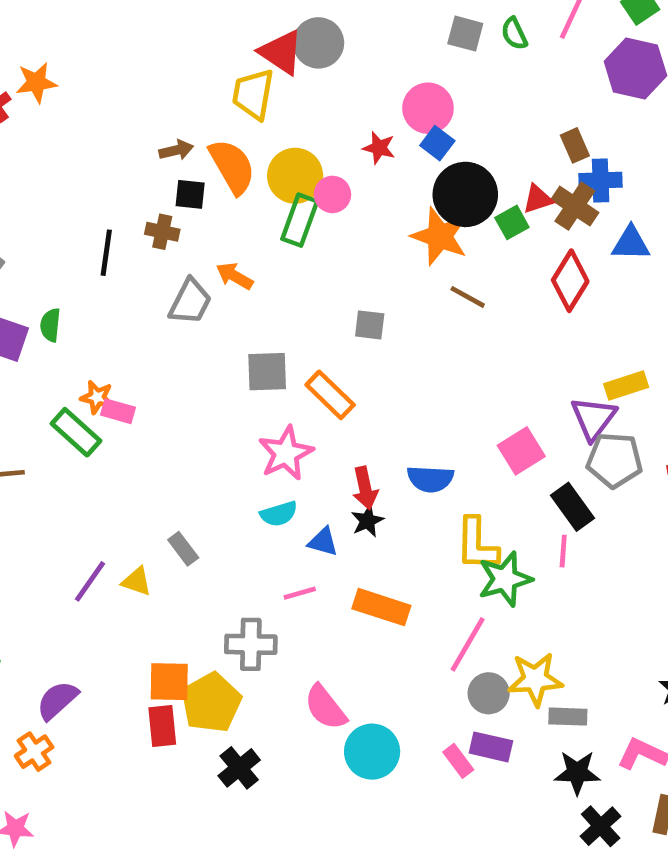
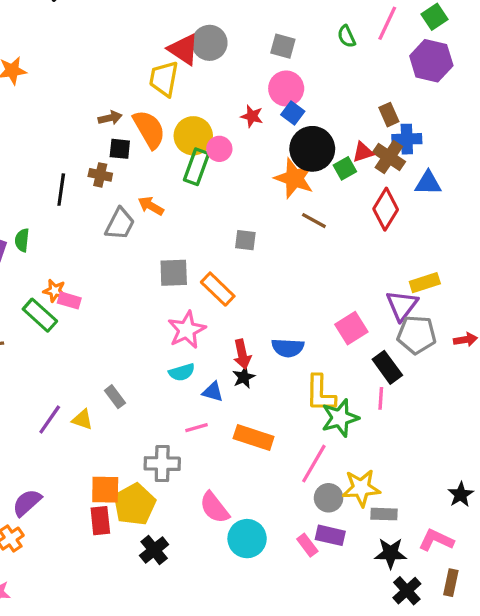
gray square: (465, 34) -> (283, 46), moved

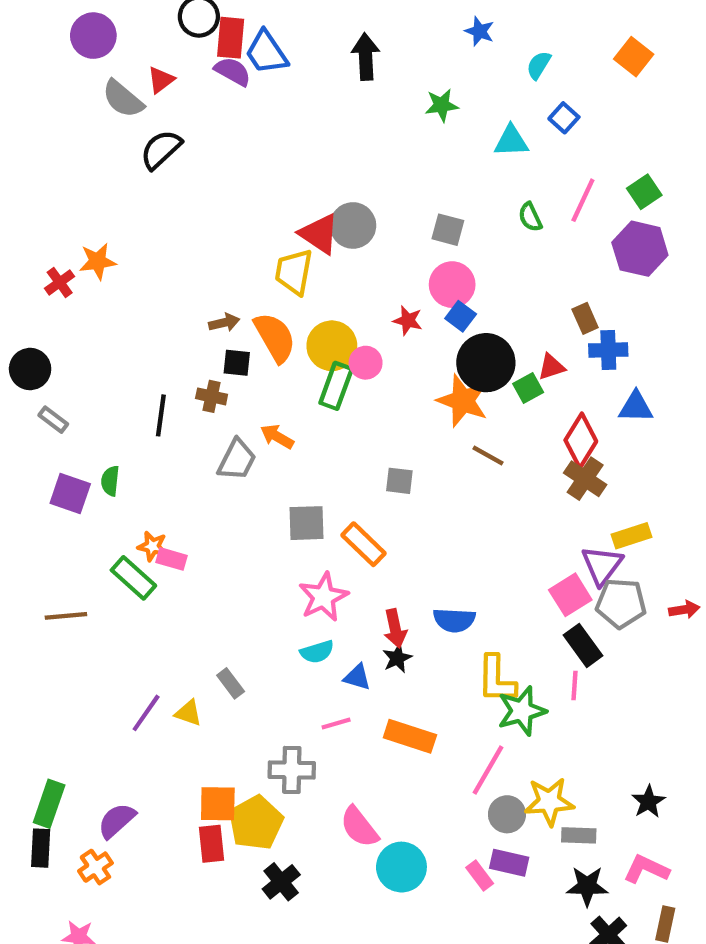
brown cross: (389, 157) -> (585, 479), moved
pink square: (351, 328) -> (570, 595), moved
black star: (461, 495) -> (648, 802), moved

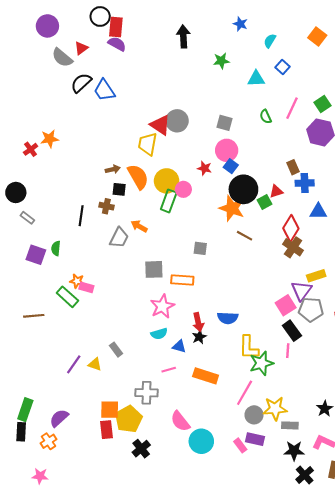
blue trapezoid: (266, 52) -> (104, 90), moved
orange rectangle: (363, 544) -> (182, 280), turned -40

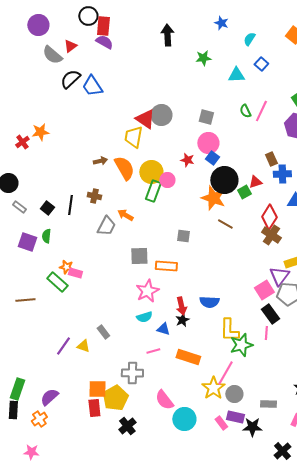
pink line: (292, 108) -> (261, 111), moved
black square: (119, 189) -> (47, 208), moved, turned 32
yellow star: (275, 409) -> (213, 388), moved, turned -30
black star: (294, 451) -> (252, 427), moved

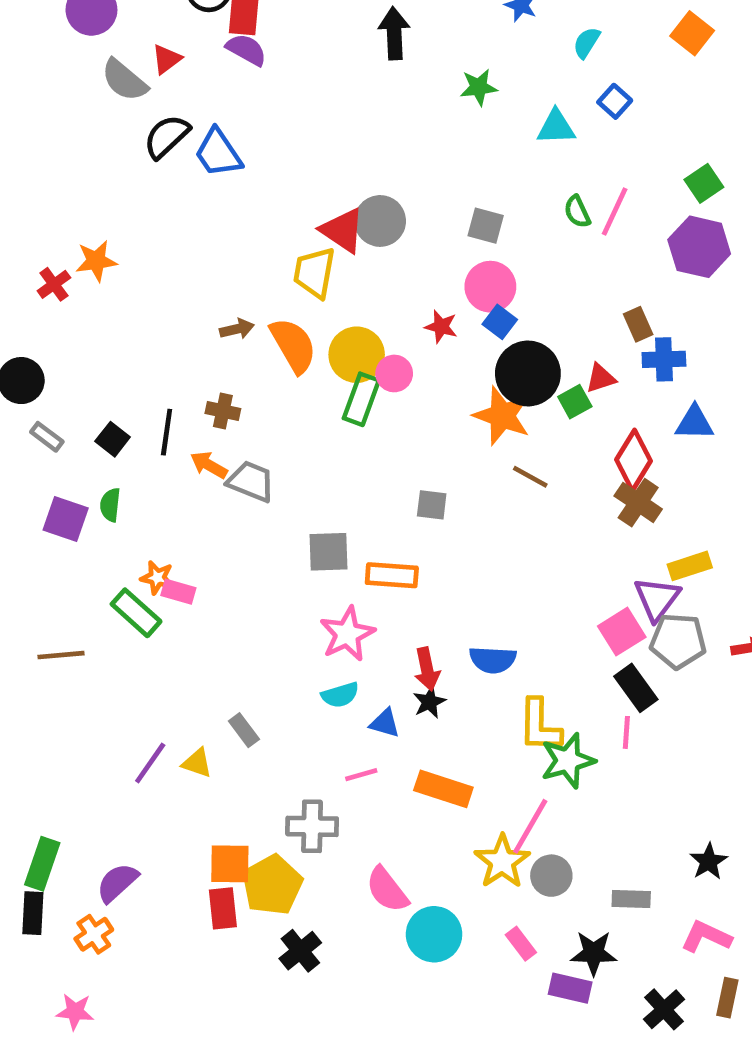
orange arrow: (125, 215) -> (209, 465), moved
gray trapezoid: (106, 226) -> (251, 481), turned -95
purple rectangle: (235, 417) -> (570, 988), moved

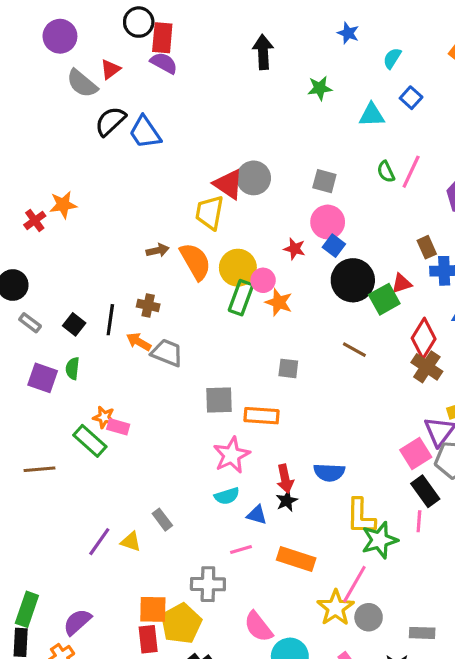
green square: (575, 402) -> (384, 299), size x1.4
orange star: (502, 416) -> (279, 302), moved, size x0.7

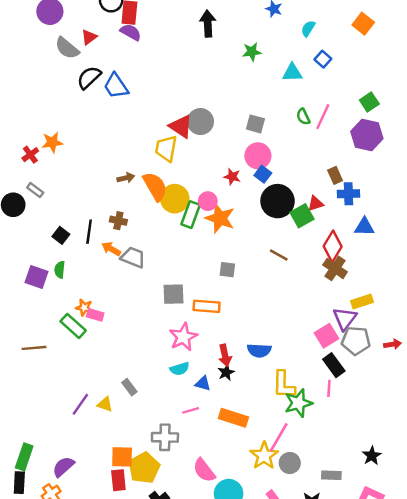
yellow circle: (238, 268) -> (175, 199), moved
orange star: (279, 302) -> (220, 218), size x1.4
gray rectangle: (30, 323) -> (35, 190), moved

